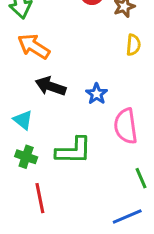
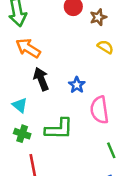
yellow semicircle: (133, 45) -> (105, 47), turned -63
black arrow: (51, 86) -> (41, 79), turned 50

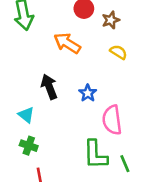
orange arrow: (28, 48) -> (67, 43), moved
green L-shape: (59, 129) -> (95, 155), moved, turned 88

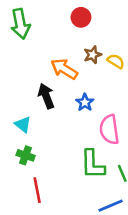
brown star: (111, 20) -> (93, 55), moved
orange arrow: (67, 43) -> (64, 69), moved

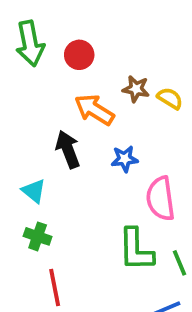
red circle: (81, 17) -> (79, 55), moved
brown star: (93, 55) -> (136, 89), turned 30
blue star: (85, 102) -> (125, 159), turned 30

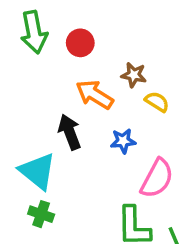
yellow semicircle: (170, 98) -> (157, 102), moved
cyan triangle: (34, 191) -> (37, 171), size x1.6
pink semicircle: (161, 199) -> (157, 178), turned -144

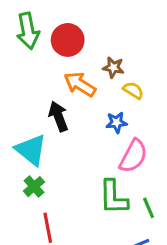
red circle: (80, 43) -> (68, 40), size x1.4
blue star: (123, 141) -> (116, 122), moved
green cross: (41, 214) -> (34, 187), turned 30

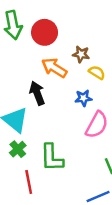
green L-shape: (113, 197) -> (52, 158), moved

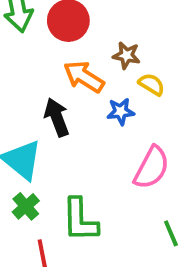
blue star: (83, 98) -> (121, 111), moved

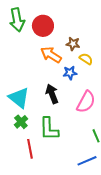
black arrow: (57, 117) -> (52, 94), moved

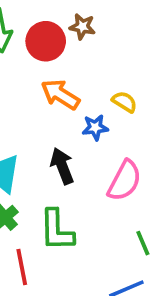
brown star: (73, 44) -> (82, 27), moved

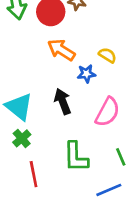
green L-shape: (57, 230) -> (76, 157), moved

